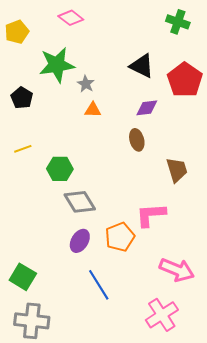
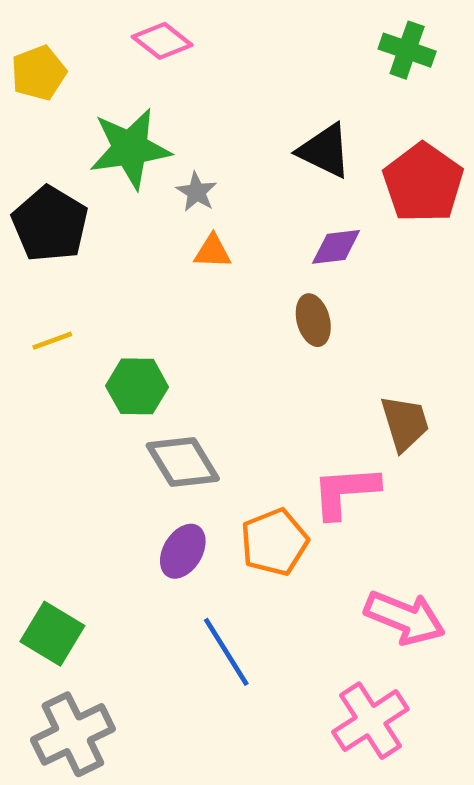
black pentagon: (22, 98) -> (50, 224), size x1.5
brown trapezoid: (177, 170) -> (405, 423), moved
gray cross: (32, 321) -> (73, 734), turned -32

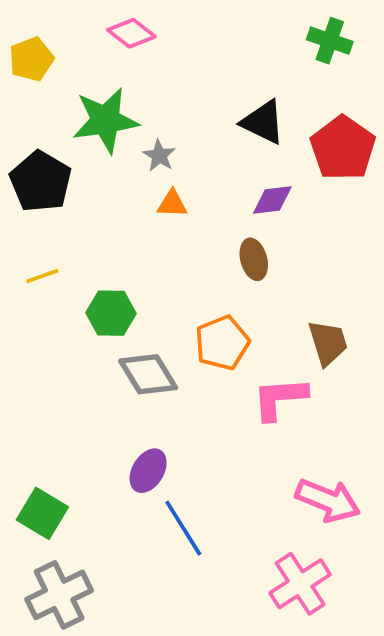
orange pentagon: (274, 542) -> (222, 343), moved
purple ellipse: (183, 551) -> (148, 471), moved

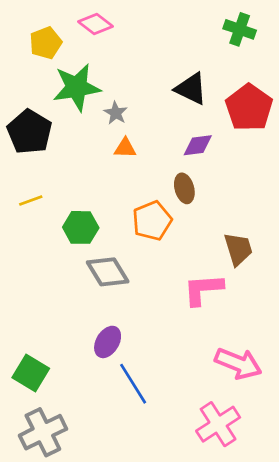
yellow pentagon: (31, 59) -> (46, 43), moved
orange pentagon: (222, 343) -> (152, 221), moved

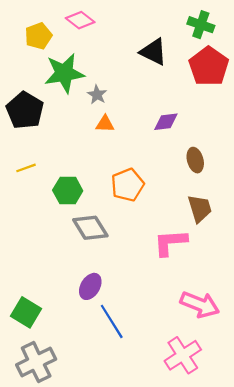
black triangle: (191, 89) -> (153, 52), moved
red pentagon: (249, 108) -> (209, 66), moved
brown ellipse: (184, 188) -> (195, 160), moved

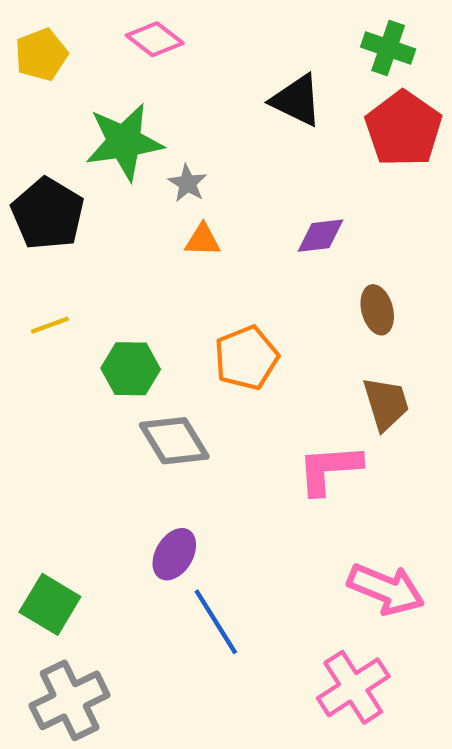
yellow pentagon: (38, 36) -> (41, 55), moved

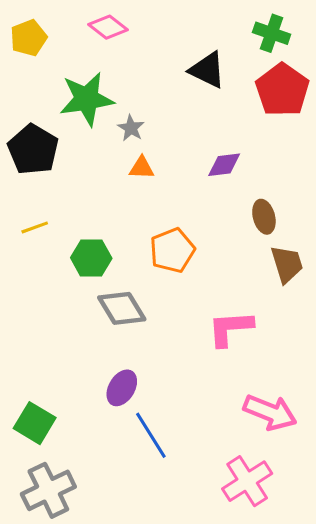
brown trapezoid: (386, 404) -> (287, 264), moved

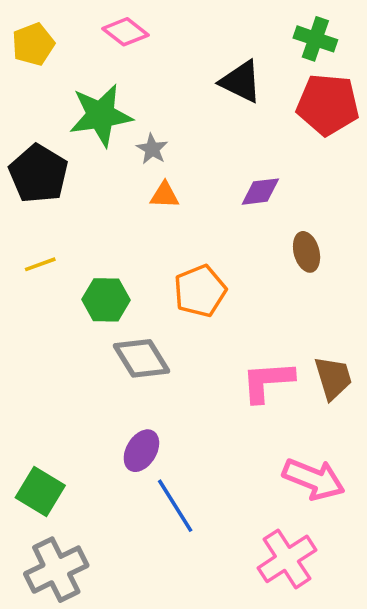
red pentagon: (282, 90) -> (328, 105), turned -30
brown trapezoid: (287, 264) -> (333, 378), moved

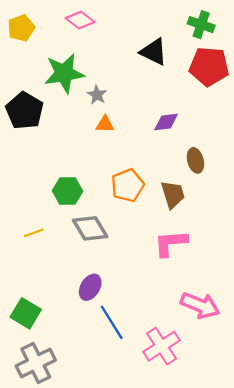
yellow line: (40, 264) -> (34, 233), moved
brown trapezoid: (333, 378) -> (173, 194), moved
pink cross: (287, 559) -> (162, 346), moved

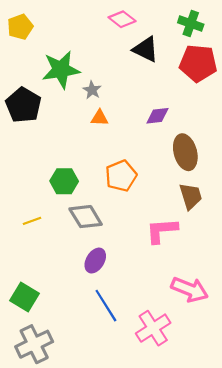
pink diamond: (80, 20) -> (122, 19), moved
brown ellipse: (195, 160) -> (185, 152), size x1.5
brown trapezoid: (173, 194) -> (191, 196), moved
purple ellipse: (90, 287) -> (95, 261), moved

